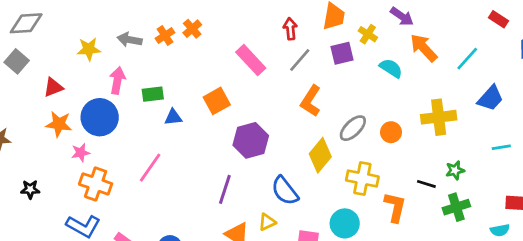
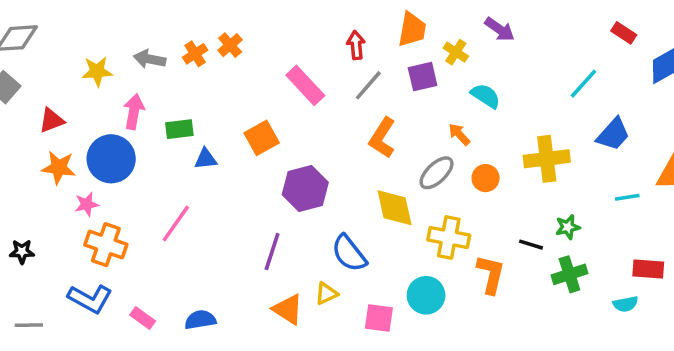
orange arrow: (424, 48) -> (459, 134), moved, size x0.6
yellow diamond: (320, 155) -> (395, 208), turned -52

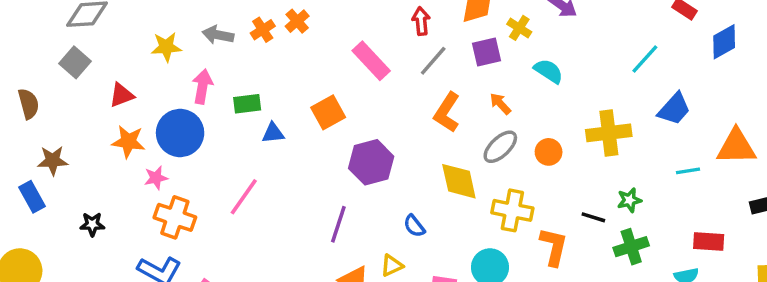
orange arrow: (459, 134) -> (500, 104), moved
blue semicircle: (349, 253) -> (414, 226), size x0.6

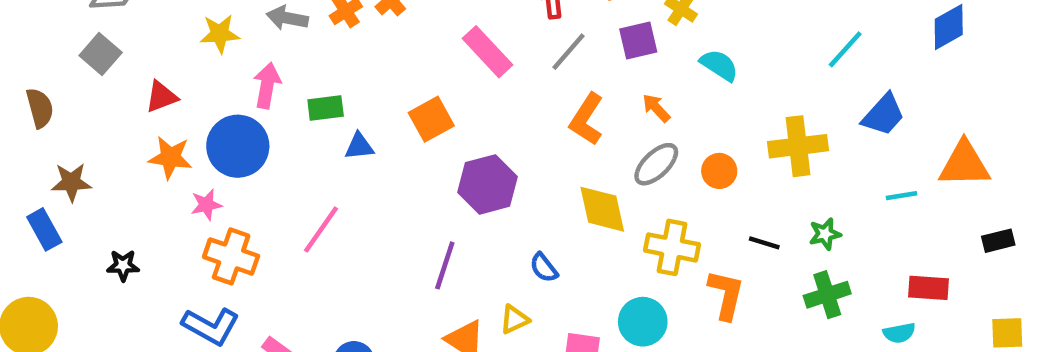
black line: (593, 217) -> (764, 243), moved

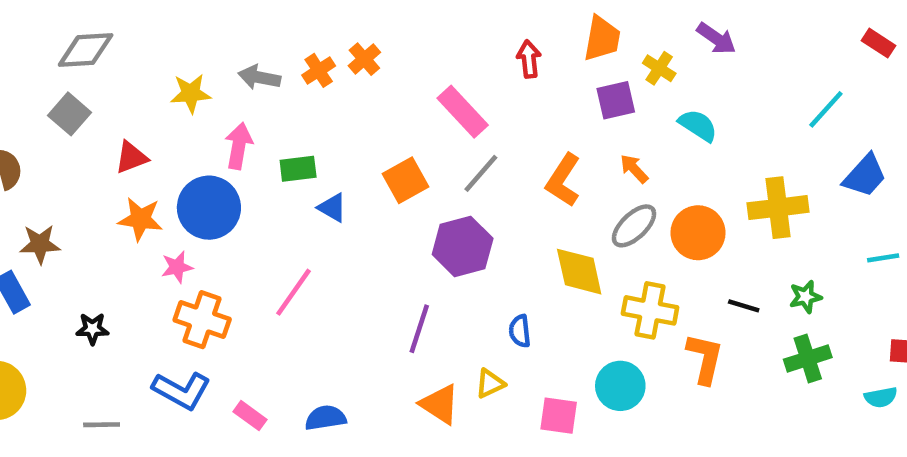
gray line: (569, 52) -> (481, 173), moved
blue triangle: (359, 146) -> (332, 208), turned 36
orange circle: (719, 171) -> (698, 233), size x1.5
blue semicircle: (544, 268) -> (520, 331), turned 32

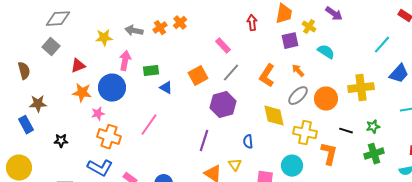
pink rectangle: (463, 112) -> (223, 46), size x0.7
yellow triangle: (490, 384) -> (235, 165), turned -40

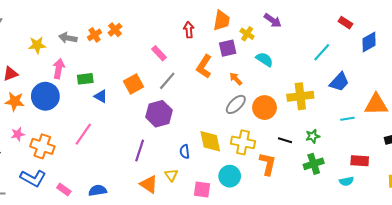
orange L-shape: (267, 76) -> (204, 67), moved
pink star: (98, 114) -> (18, 134), moved
yellow diamond: (274, 116) -> (210, 141), moved

